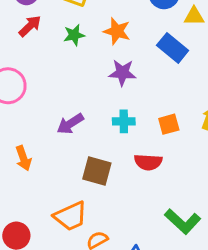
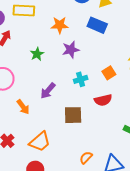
green star: (74, 35) -> (37, 54), moved
orange arrow: (23, 158) -> (23, 107), moved
orange trapezoid: (71, 216) -> (40, 142), moved

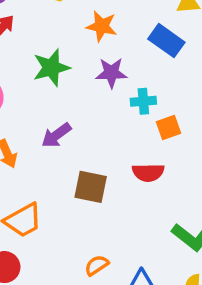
green star: (37, 54) -> (51, 68), size x1.5
cyan cross: (81, 79) -> (143, 101), moved

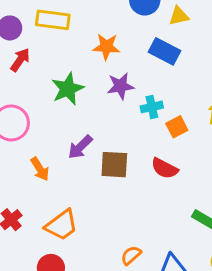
red semicircle: (148, 172) -> (165, 168), turned 36
brown square: (91, 187) -> (114, 165), moved

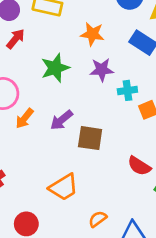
red semicircle: (165, 168) -> (139, 166), moved
orange arrow: (40, 169) -> (24, 118), moved, turned 65
orange trapezoid: (61, 225) -> (64, 187), moved

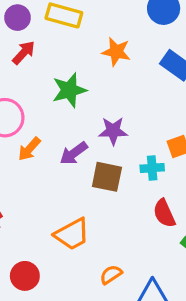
purple star: (102, 70) -> (113, 131), moved
cyan cross: (127, 90) -> (152, 168), moved
red semicircle: (139, 166) -> (164, 213), turned 30

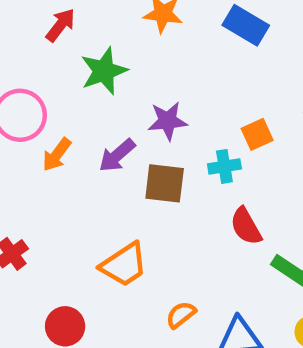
red arrow: (24, 53) -> (60, 25), moved

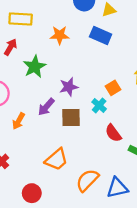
orange arrow: (57, 155) -> (19, 121), moved
cyan cross: (224, 166) -> (99, 105), turned -32
orange semicircle: (181, 315) -> (87, 180), size x1.6

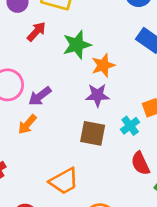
orange star: (60, 35) -> (103, 65), moved, turned -30
green star: (35, 67) -> (77, 45), moved
purple arrow: (46, 107) -> (40, 96), moved

